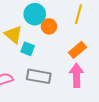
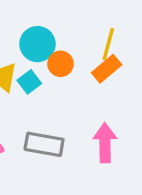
cyan square: (28, 49) -> (29, 82), moved, turned 32
orange rectangle: (78, 50) -> (107, 69), moved

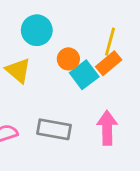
cyan circle: (37, 44) -> (37, 30), moved
cyan square: (29, 82) -> (84, 75), moved, size x1.4

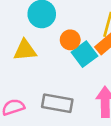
yellow triangle: (18, 70) -> (25, 50), turned -45

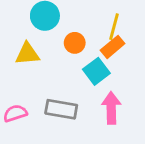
cyan square: (84, 54) -> (96, 71), moved

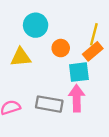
cyan square: (96, 71) -> (79, 72), turned 30
pink arrow: (111, 108) -> (77, 98), moved

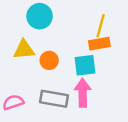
orange circle: (61, 48) -> (49, 60), moved
orange rectangle: (93, 51) -> (99, 44), turned 30

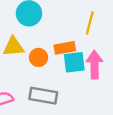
orange rectangle: (99, 44) -> (65, 48), moved
pink arrow: (83, 93) -> (95, 65), moved

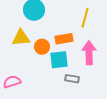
cyan square: (74, 62) -> (59, 60), moved
gray rectangle: (43, 96) -> (72, 79), moved, size x0.6

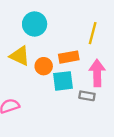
yellow triangle: (21, 38) -> (20, 56), turned 30
gray rectangle: (72, 79) -> (87, 96), moved

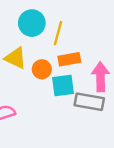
yellow line: (93, 33) -> (58, 33), moved
gray rectangle: (87, 96) -> (89, 102), size x1.6

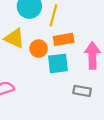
gray rectangle: (89, 102) -> (82, 91), moved, size x0.7

